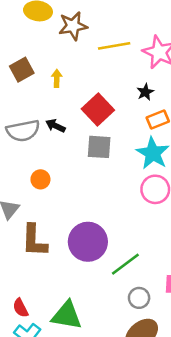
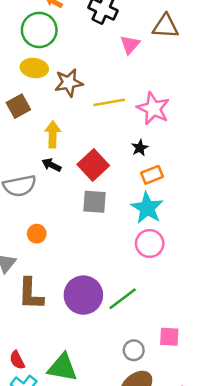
brown square: (22, 70) -> (18, 106), moved
yellow arrow: (57, 78) -> (53, 134), size x1.5
black arrow: (55, 126) -> (51, 165), moved
green line: (125, 264) -> (123, 299), moved

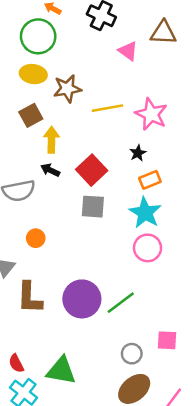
pink triangle: (130, 45) -> (128, 51), turned -35
brown square: (18, 106) -> (31, 115), moved

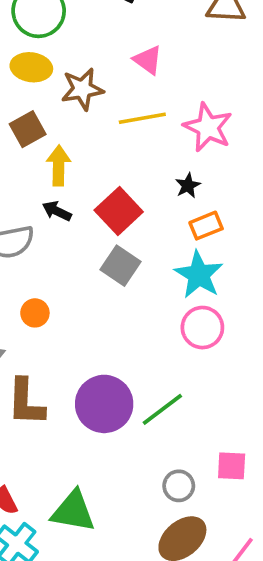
pink triangle: (128, 51) -> (148, 60), moved
gray square: (93, 207) -> (121, 266), turned 30

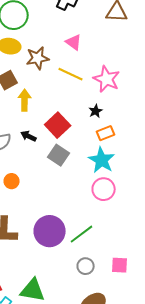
yellow line: (142, 118) -> (71, 74), turned 35
black arrow: (57, 211) -> (29, 136), moved
gray circle: (179, 486) -> (86, 266), moved

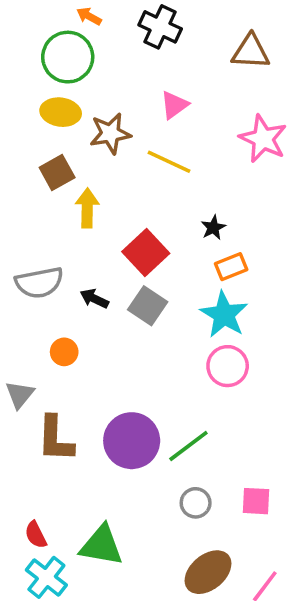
pink triangle: (74, 42) -> (174, 105), turned 48
pink star: (107, 79) -> (263, 139), moved
black arrow: (29, 136) -> (94, 299), moved

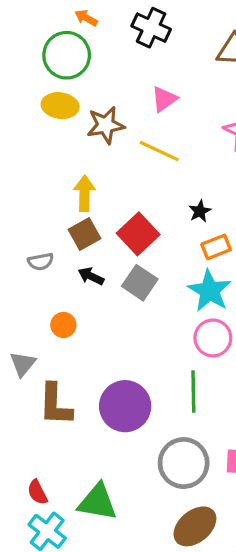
brown square: (57, 173) -> (84, 234), moved
gray semicircle: (39, 283) -> (41, 262), size x0.6
green line: (188, 446) -> (193, 392), moved, turned -54
gray circle: (196, 503) -> (184, 463), size x1.8

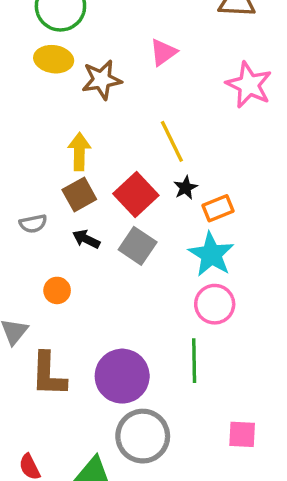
yellow line: (159, 151) -> (172, 141), moved, turned 39
black star: (200, 211) -> (186, 188), moved
gray circle: (184, 463) -> (143, 436), moved

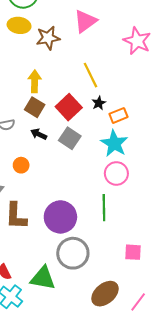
pink triangle: (163, 52) -> (85, 21), size x1.4
brown square: (79, 195) -> (35, 107), turned -30

